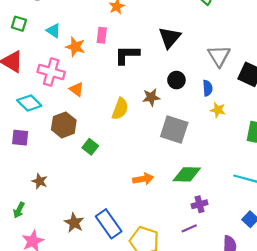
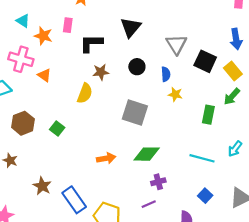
brown star: (151, 97) -> (101, 72), moved
brown hexagon: (64, 125) -> (23, 123), moved
brown star: (74, 223) -> (42, 186), moved

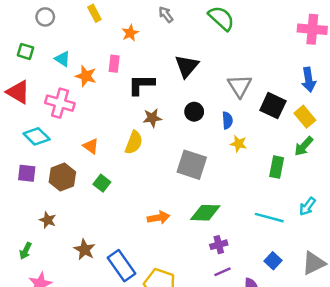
orange triangle: (44, 75) -> (91, 146), moved
purple line: (149, 204) -> (222, 272), moved

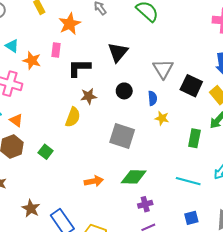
orange star: (130, 33) -> (70, 24), size x1.5
orange triangle: (91, 146) -> (16, 120), moved
blue square: (273, 261) -> (191, 218), turned 32

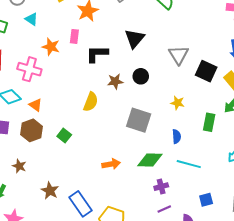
cyan triangle: (12, 46) -> (32, 19), moved
brown star: (89, 96) -> (115, 81), moved
blue semicircle: (153, 98) -> (176, 137), moved
cyan line: (188, 181) -> (189, 164), moved

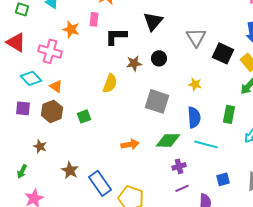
green rectangle: (209, 122) -> (229, 114), moved
green square: (64, 135) -> (84, 116), turned 32
blue semicircle: (176, 137) -> (194, 117), size x1.5

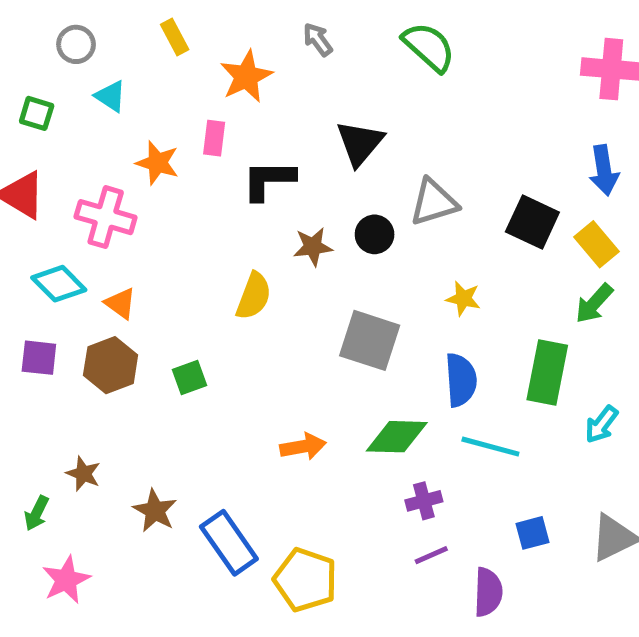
gray triangle: (196, 37) -> (434, 202), moved, turned 45
green rectangle: (229, 114) -> (547, 373), size x1.4
brown star: (40, 146) -> (83, 474), moved

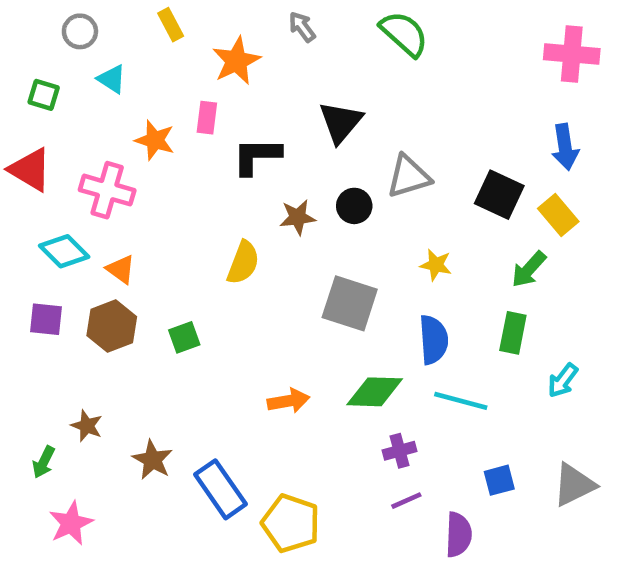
green arrow: (594, 303) -> (529, 269), moved
green rectangle: (547, 373) -> (513, 333), size x0.7

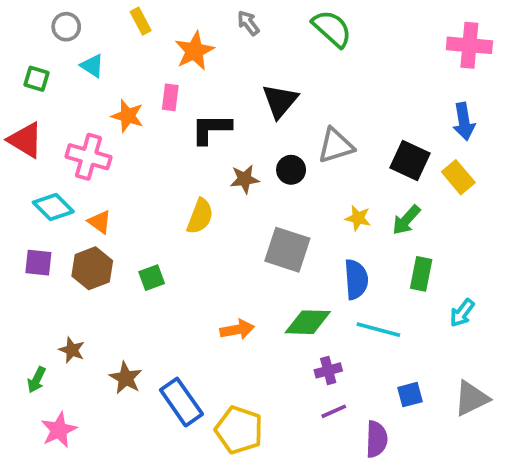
green arrow: (529, 269) -> (406, 220), moved

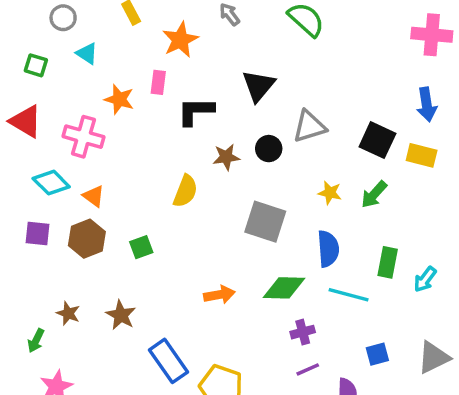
yellow rectangle: (458, 177) -> (422, 155), turned -36
green rectangle: (421, 274) -> (388, 262), moved
brown star: (126, 378) -> (121, 315), moved

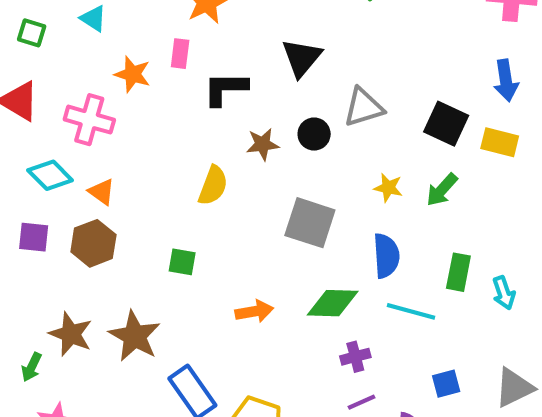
green square: (141, 247) -> (182, 262), moved, turned 30
cyan arrow: (425, 279) -> (504, 293), turned -56
brown star: (68, 313) -> (71, 334), size x1.5
brown star: (121, 315) -> (135, 336), size x1.4

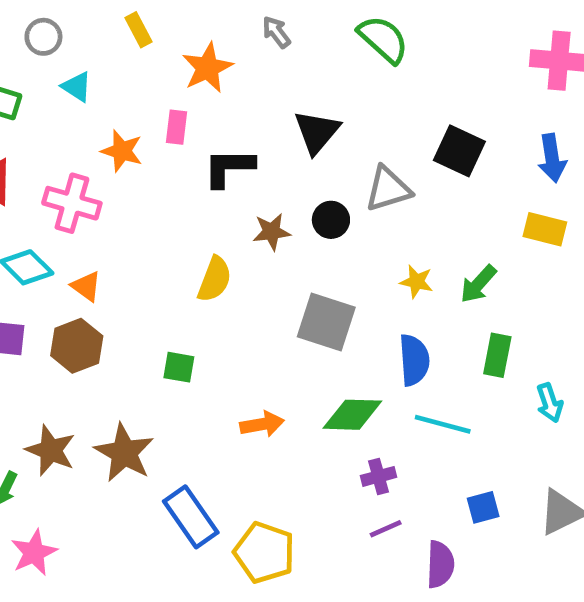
black square: (446, 124) -> (459, 151), moved
green rectangle: (458, 272) -> (497, 355), moved

